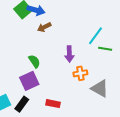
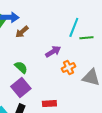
purple arrow: (69, 54) -> (53, 52), turned -105

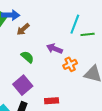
purple arrow: (53, 52) -> (54, 49), turned -126
green semicircle: (21, 67) -> (27, 57), moved

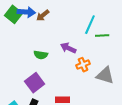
brown arrow: (23, 29) -> (43, 15), moved
green semicircle: (27, 57) -> (41, 55), turned 144

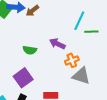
gray triangle: (105, 75) -> (81, 76), moved

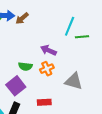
green semicircle: (30, 50) -> (25, 66), moved
orange cross: (72, 60) -> (47, 69), moved

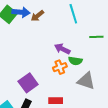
cyan line: (70, 26) -> (73, 14), moved, turned -42
green semicircle: (25, 66) -> (75, 61), moved

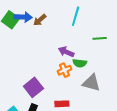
cyan line: (73, 14) -> (76, 16), turned 36

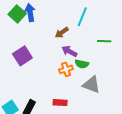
blue arrow: (23, 17) -> (30, 13), turned -108
brown arrow: (40, 20) -> (62, 33), moved
purple square: (33, 87) -> (22, 56), moved

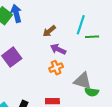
cyan line: (82, 17) -> (81, 25), moved
green semicircle: (82, 64) -> (92, 92), moved

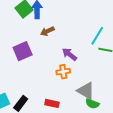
brown arrow: (49, 31) -> (47, 31), moved

